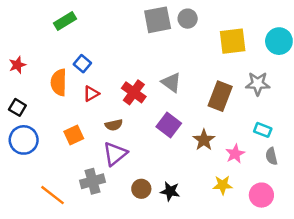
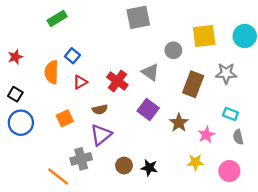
gray circle: (188, 19) -> (173, 50), moved
orange line: (52, 195) -> (58, 176), moved

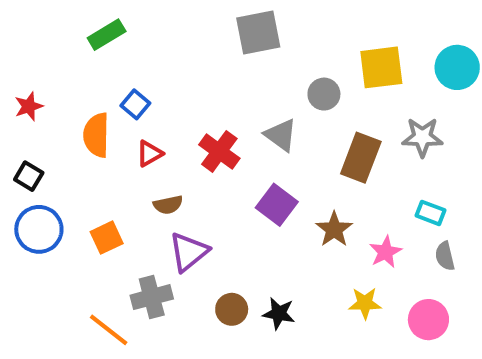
brown semicircle: (100, 110) -> (168, 205), moved
orange square: (65, 118) -> (107, 238), moved

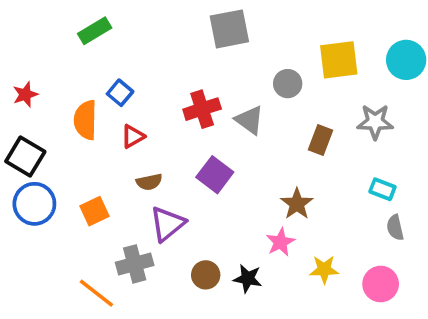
red cross: (219, 151) -> (202, 109), moved, turned 36
brown rectangle: (361, 158) -> (320, 140), size x0.7
black square: (29, 176) -> (25, 156), size x1.5
purple square: (277, 205) -> (215, 175), moved
pink star: (385, 252) -> (280, 242), moved

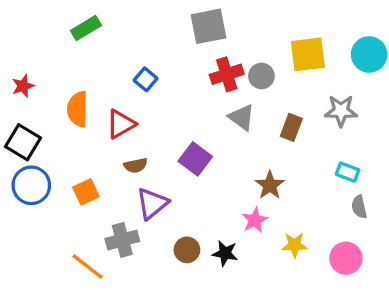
blue square: (120, 93) -> (146, 79), moved
red cross: (202, 109) -> (227, 74), moved
gray triangle: (249, 120) -> (242, 117), moved
red triangle: (133, 136) -> (121, 124), size x1.4

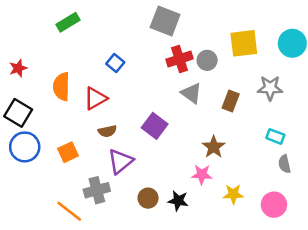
gray square: (208, 26) -> (165, 21), turned 32
pink star: (255, 220) -> (202, 174), turned 30

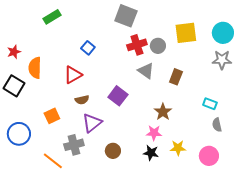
orange semicircle: (61, 87) -> (35, 68), moved
gray star: (270, 88) -> (222, 60), moved
blue circle: (25, 147) -> (19, 134), moved
black star: (178, 201) -> (151, 153), moved

